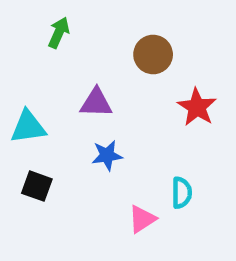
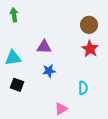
green arrow: (59, 33) -> (14, 15), moved, turned -32
brown circle: (153, 55) -> (89, 25), moved
pink triangle: (142, 219) -> (61, 109), moved

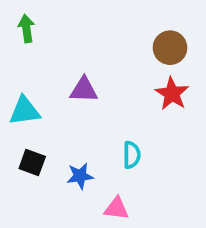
blue star: (49, 71) -> (80, 176), moved
cyan semicircle: (83, 88) -> (132, 155), moved
pink triangle: (61, 109) -> (116, 208), turned 40

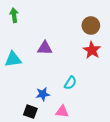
cyan semicircle: (132, 155) -> (70, 83), turned 32
black square: (32, 163) -> (30, 112), moved

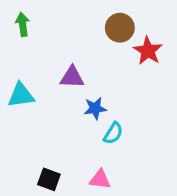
brown circle: (91, 26) -> (120, 28), moved
red star: (92, 50) -> (148, 51), moved
blue star: (43, 94) -> (95, 108), moved

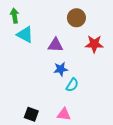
red star: (148, 51) -> (94, 44), moved, turned -30
purple triangle: (72, 77) -> (55, 45), moved
cyan triangle: (21, 95) -> (25, 35), moved, turned 36

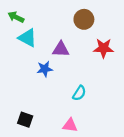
green arrow: (15, 16) -> (16, 17), turned -56
blue star: (61, 69) -> (45, 69), moved
black square: (31, 114) -> (25, 120), moved

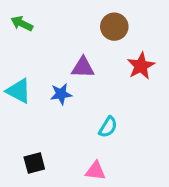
cyan triangle: (27, 38) -> (19, 91), moved
red star: (103, 48) -> (141, 66), turned -30
black square: (25, 120) -> (34, 163), turned -35

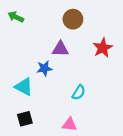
brown circle: (114, 27) -> (73, 19), moved
cyan triangle: (19, 91) -> (24, 87), moved

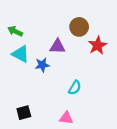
green arrow: (16, 17) -> (15, 31), moved
brown circle: (73, 19) -> (79, 27), moved
cyan triangle: (24, 87) -> (21, 54), moved

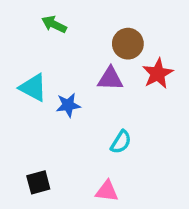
green arrow: (15, 31) -> (54, 24), moved
purple triangle: (57, 46) -> (110, 79), moved

